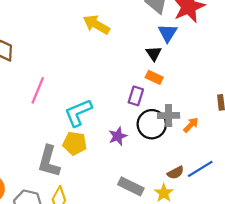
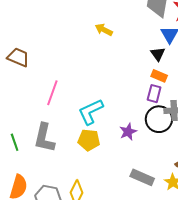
yellow arrow: (96, 25) -> (104, 30), size x0.7
purple rectangle: (136, 96) -> (154, 94), moved
gray L-shape: (49, 161) -> (44, 138), moved

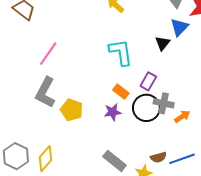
orange rectangle: (159, 76) -> (121, 92), moved
cyan L-shape: (91, 112) -> (121, 52), moved, turned 92
gray L-shape: (44, 138) -> (45, 92), moved

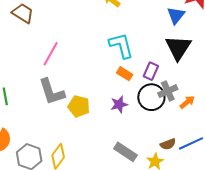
black triangle: (162, 43) -> (178, 48), moved, size x1.8
gray L-shape: (45, 92) -> (52, 92), turned -40
orange rectangle: (121, 92) -> (125, 74), moved
gray cross: (164, 103) -> (168, 91), turned -30

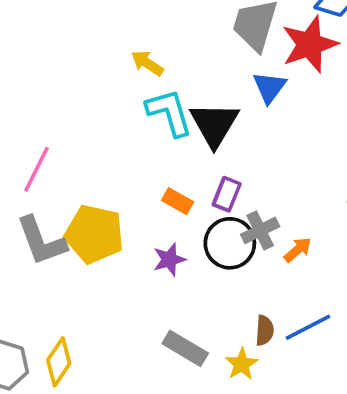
cyan L-shape: (121, 45) -> (169, 112), moved
black triangle: (178, 48) -> (214, 124), moved
yellow pentagon: (79, 106) -> (94, 234), moved, size x1.4
brown semicircle: (168, 144) -> (265, 330), turned -63

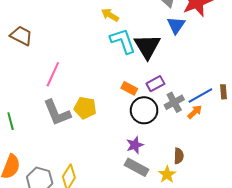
purple rectangle: (227, 194) -> (155, 84), turned 42
yellow pentagon: (94, 234) -> (85, 108), size x0.7
black circle: (230, 243) -> (144, 110), moved
purple star: (169, 260) -> (135, 145), moved
blue line: (308, 327) -> (200, 96), moved

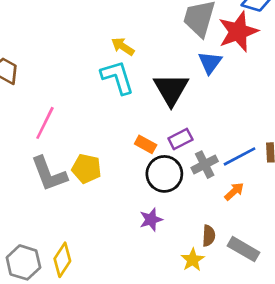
cyan L-shape: (123, 41) -> (117, 77), moved
orange arrow: (195, 112) -> (234, 191), moved
gray rectangle: (136, 167) -> (244, 249), moved

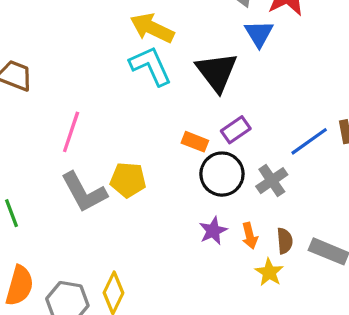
yellow arrow: (123, 46) -> (152, 28), size x1.5
gray cross: (205, 165) -> (272, 181), moved
orange arrow: (234, 191) -> (250, 236), moved, turned 125

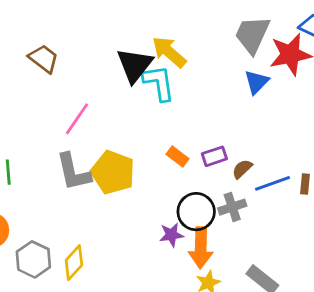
black triangle: (217, 72) -> (135, 65), moved
black circle: (222, 174) -> (196, 212), moved
yellow pentagon: (128, 180) -> (113, 172), size x1.4
orange arrow: (250, 236) -> (201, 248), size x1.8
brown semicircle: (285, 241) -> (242, 169), moved, turned -145

